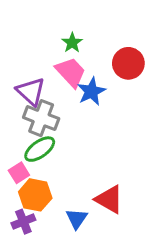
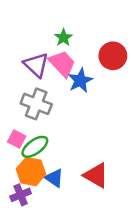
purple triangle: (31, 91) -> (36, 65), moved
green ellipse: (40, 149) -> (35, 147), moved
pink square: (19, 173) -> (17, 139), moved, turned -30
blue triangle: (77, 219) -> (54, 178), moved, turned -30

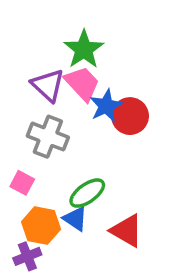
green star: (63, 38) -> (84, 49), size x1.6
red circle: (113, 56) -> (130, 116), moved
green ellipse: (35, 147) -> (87, 193), moved
blue triangle: (54, 178) -> (75, 219), moved

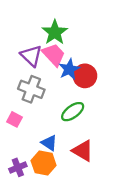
green ellipse: (87, 193) -> (73, 112), moved
orange hexagon: (41, 226) -> (44, 163), moved

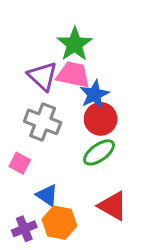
pink trapezoid: (54, 55) -> (73, 75), turned -35
red circle: (85, 76) -> (101, 119), moved
blue triangle: (49, 143) -> (47, 195), moved

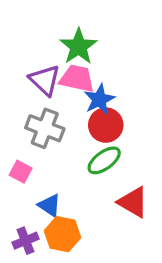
red triangle: (113, 206) -> (133, 202), moved

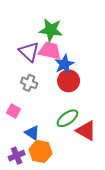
green star: (78, 46) -> (51, 30), turned -30
gray cross: (45, 128) -> (29, 83), size x0.7
green ellipse: (104, 160) -> (67, 118), moved

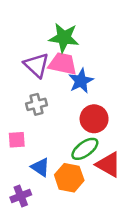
red circle: (69, 81) -> (94, 119), moved
gray cross: (29, 83) -> (36, 104), turned -35
pink square: (13, 111) -> (17, 140), turned -32
orange hexagon: (40, 151) -> (69, 178), moved

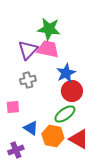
purple triangle: (36, 65) -> (28, 50), turned 30
blue star: (81, 81) -> (66, 73), moved
red triangle: (108, 165) -> (79, 139), moved

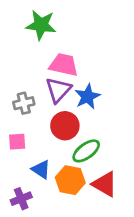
green star: (49, 29) -> (41, 25), moved
purple triangle: (28, 50) -> (58, 90), moved
gray cross: (28, 80) -> (24, 103), moved
red circle: (72, 91) -> (65, 126), moved

